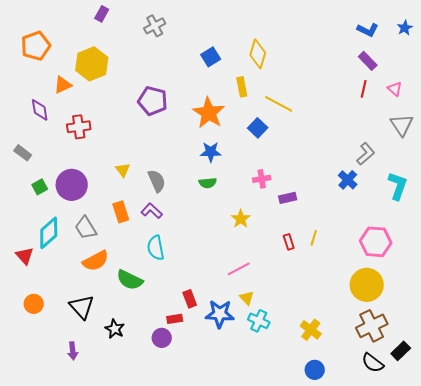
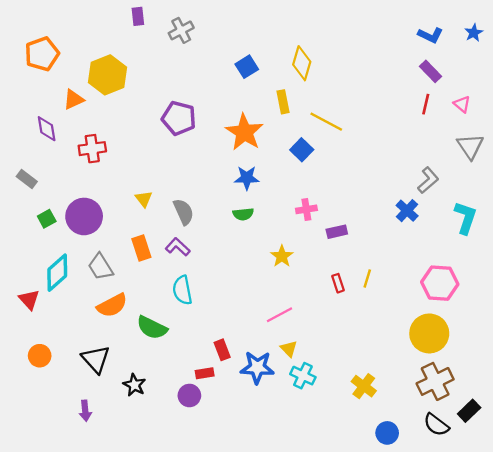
purple rectangle: (102, 14) -> (138, 16), moved, turned -35
blue circle: (315, 370) -> (387, 433), moved

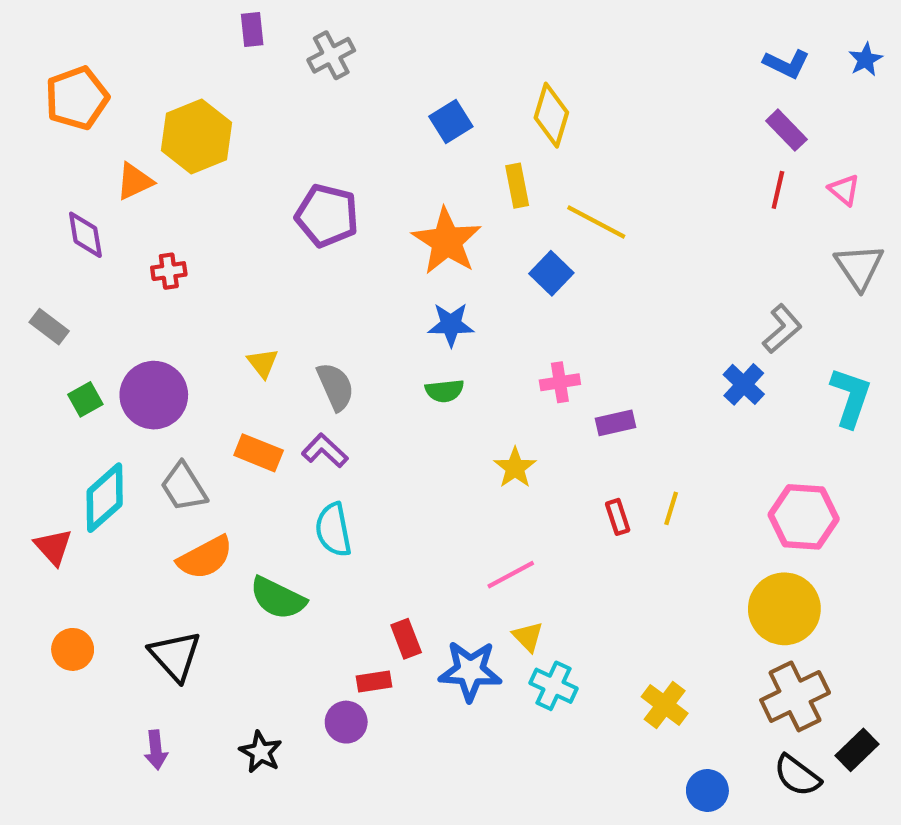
red cross: (92, 149) -> (169, 271), size x0.7
orange rectangle: (141, 248) -> (259, 453), turned -50
black star: (134, 385) -> (261, 752), moved

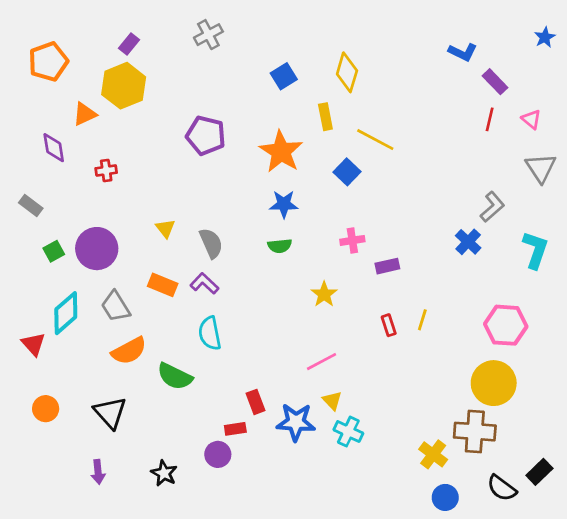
purple rectangle: (252, 30) -> (129, 44), moved, turned 45
blue L-shape: (786, 64) -> (463, 52), moved
brown cross: (795, 696) -> (475, 432), moved, turned 30
yellow cross: (665, 705) -> (433, 454), moved

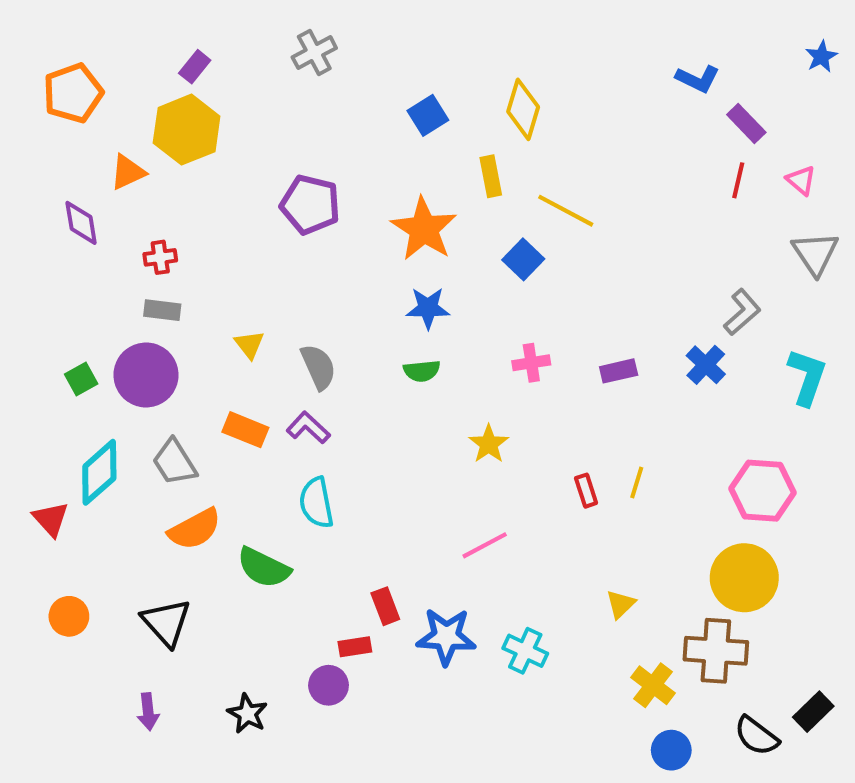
gray rectangle: (31, 205) -> (162, 310), moved, turned -30
purple rectangle: (387, 266) -> (619, 371), moved
yellow triangle: (332, 401) -> (621, 604), moved, turned 30

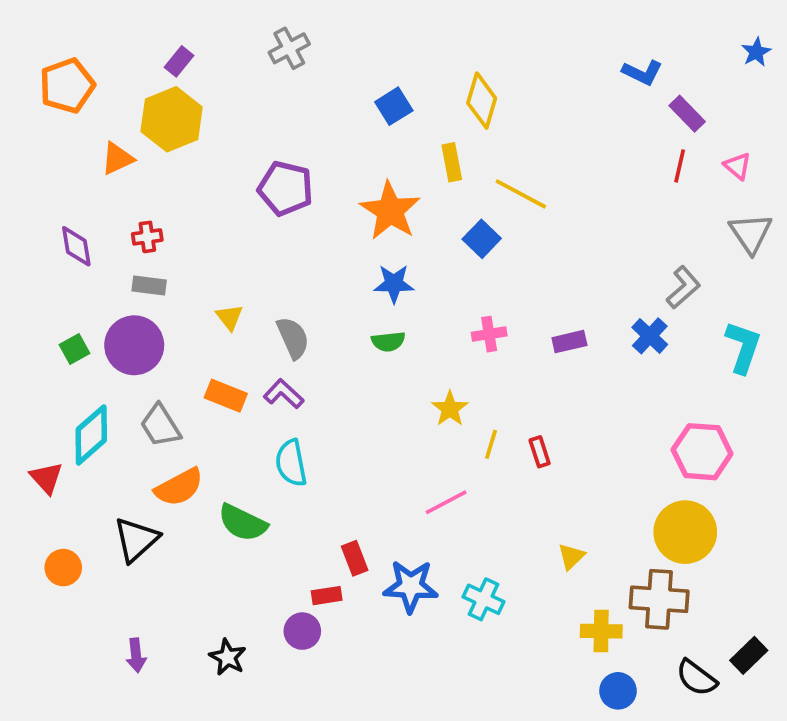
purple diamond: (81, 223) -> (76, 246), moved
yellow line: (637, 482) -> (491, 444), moved
black triangle: (166, 622) -> (136, 540), moved, turned 30
yellow cross: (653, 685) -> (601, 631), turned -36

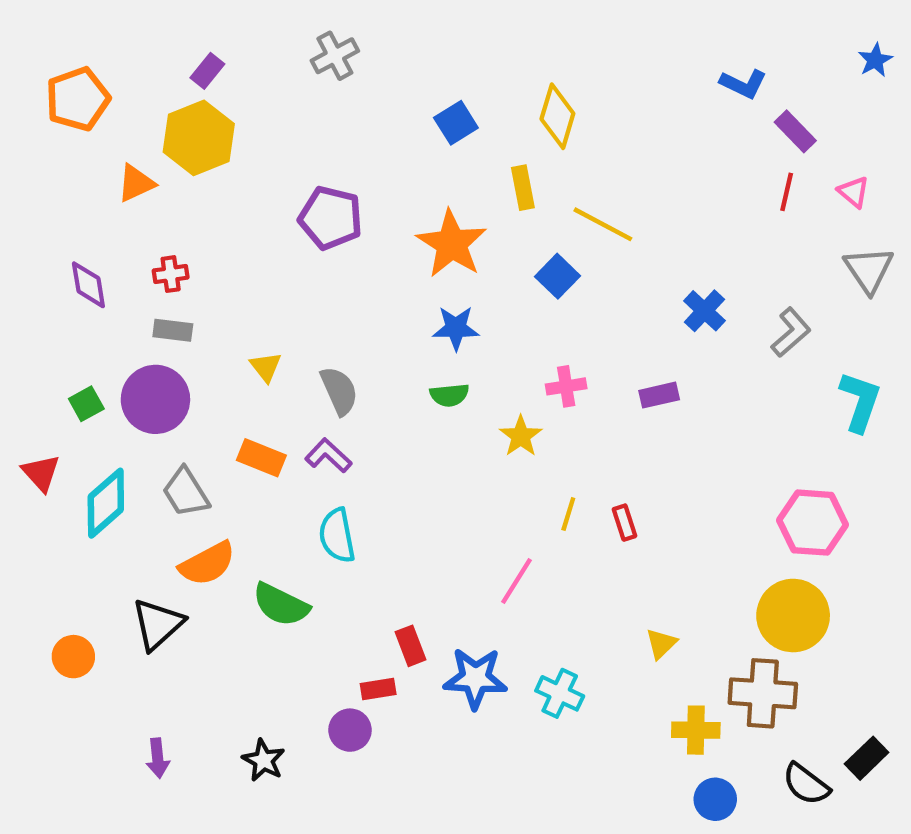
blue cross: (650, 336) -> (704, 311), moved
yellow star: (450, 409) -> (521, 436), moved
red triangle: (46, 478) -> (41, 473), moved
pink line: (446, 502) -> (516, 581), turned -30

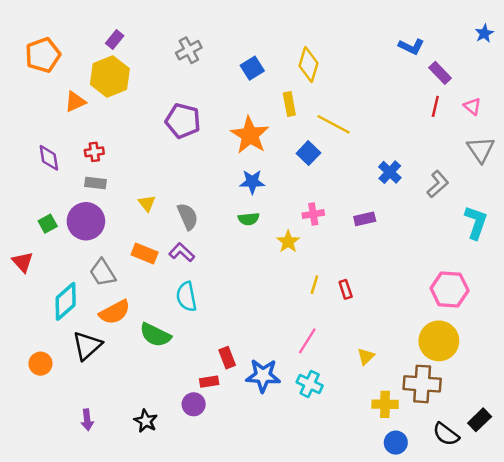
gray cross: (335, 56) -> (189, 50), moved
cyan diamond: (106, 503) -> (66, 301), moved
pink line: (516, 581) -> (307, 341), moved

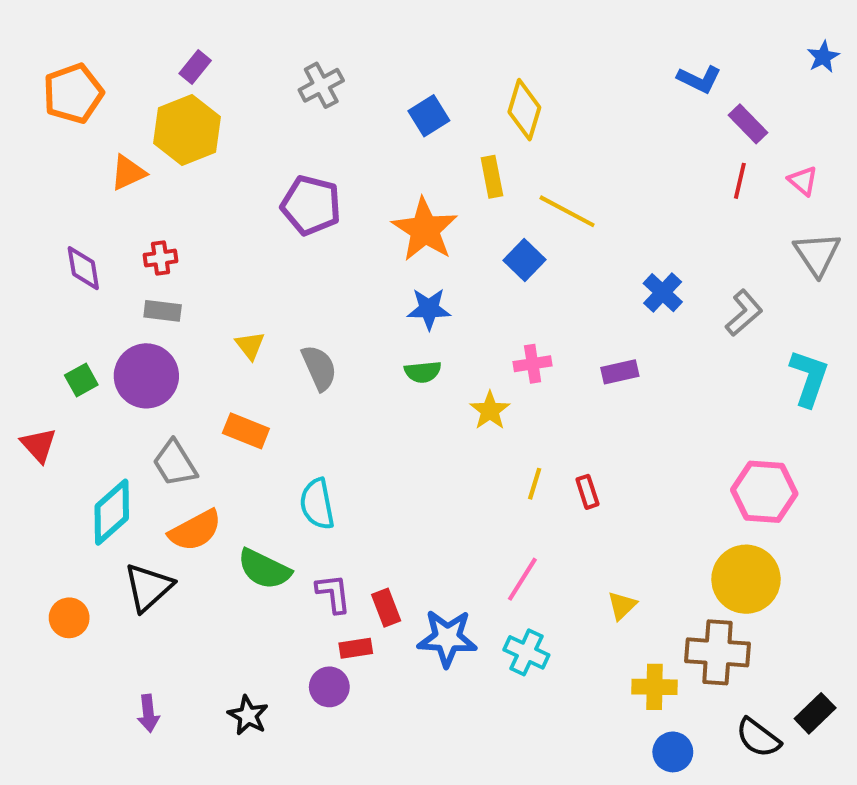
purple L-shape: (182, 252) -> (333, 593), moved, turned 40

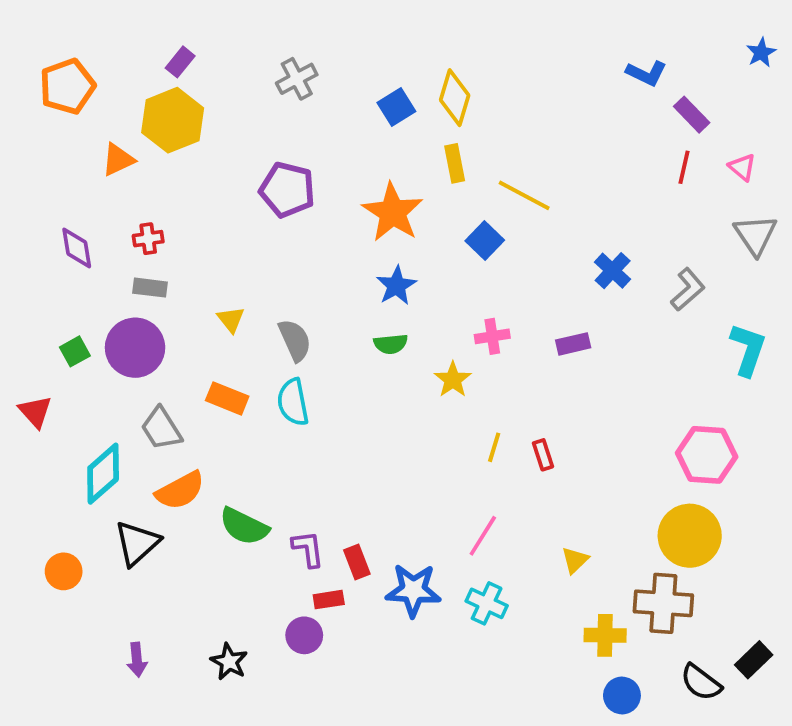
yellow diamond: (524, 110) -> (455, 98), moved
blue star: (429, 309) -> (396, 286), turned -30
cyan semicircle: (317, 504) -> (293, 402), moved

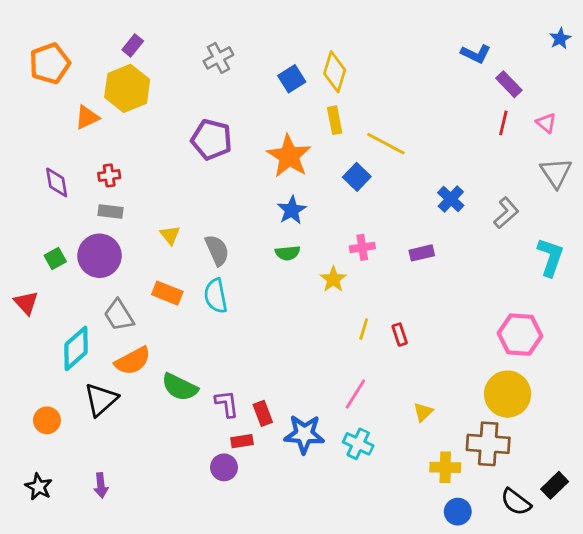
black star: (229, 662) -> (39, 487), moved

